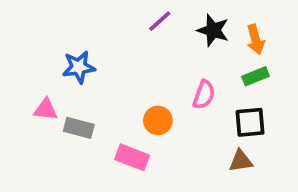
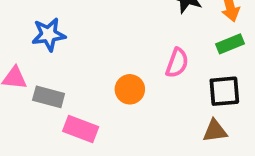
pink rectangle: (132, 157) -> (81, 129), moved

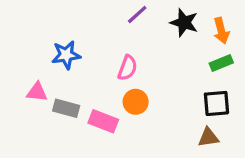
pink semicircle: (177, 63) -> (128, 68), moved
pink rectangle: (81, 129) -> (103, 121), moved

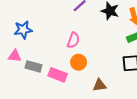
blue star: (66, 55) -> (23, 30), moved
brown triangle: (208, 137) -> (100, 85), moved

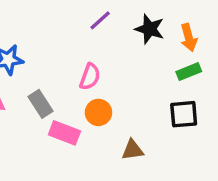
gray rectangle: (34, 66) -> (41, 104), moved, turned 42

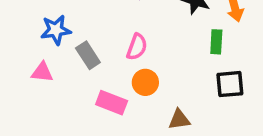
green rectangle: (189, 72) -> (216, 42), moved, turned -65
gray rectangle: (41, 104) -> (88, 55), moved

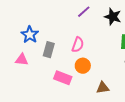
blue star: (56, 30) -> (30, 35), turned -30
gray rectangle: (88, 55) -> (49, 50), turned 49

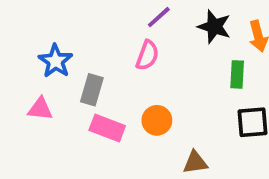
pink semicircle: (78, 45) -> (147, 55), moved
pink rectangle: (63, 78) -> (107, 128), moved

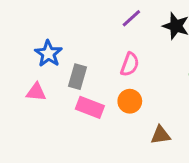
pink semicircle: (147, 55) -> (130, 64), moved

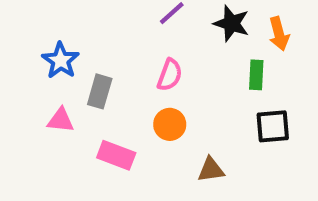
pink triangle: (36, 92) -> (61, 120), moved
pink rectangle: (90, 107) -> (116, 155), moved

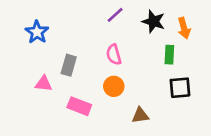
blue star: (61, 60) -> (37, 32), moved
pink semicircle: (170, 75) -> (114, 55), turned 144

